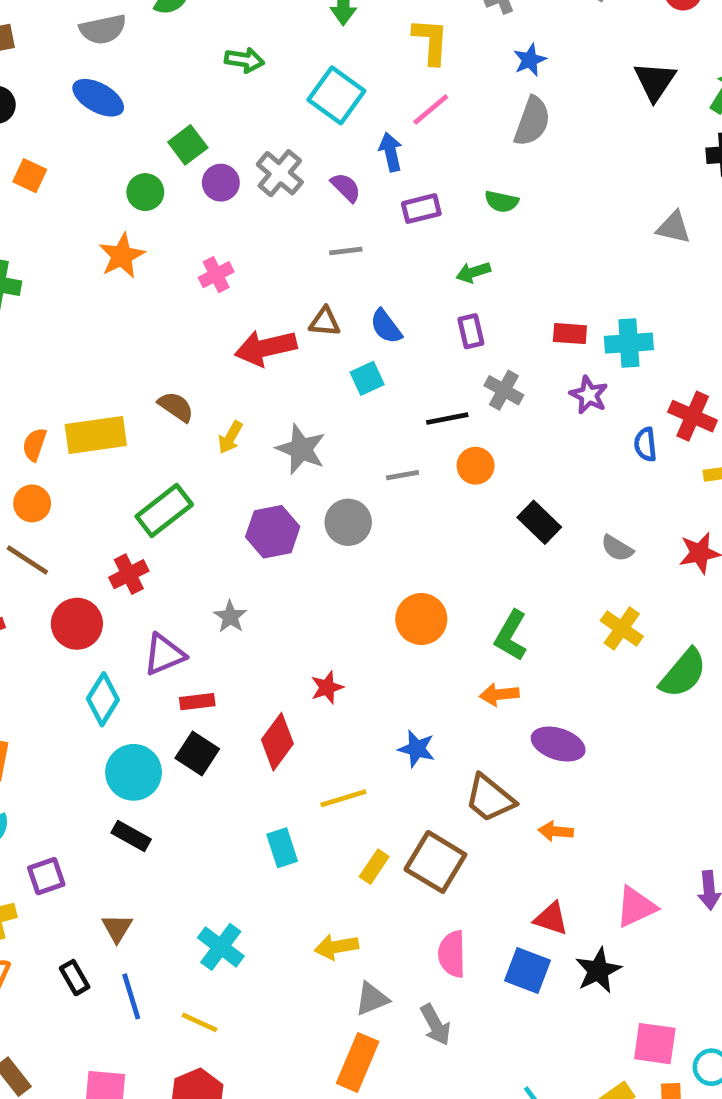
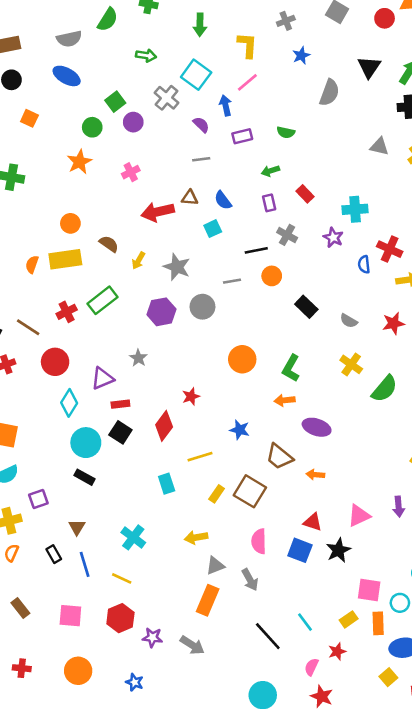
gray semicircle: (532, 121) -> (329, 93), moved
gray cross: (280, 173) -> (167, 98), moved
red rectangle: (570, 334) -> (305, 194), moved, turned 42
orange circle: (32, 503) -> (70, 223), moved
red cross: (129, 574) -> (67, 312), moved

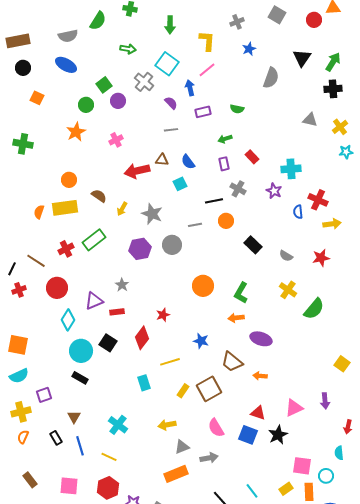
red rectangle: (120, 404) -> (117, 312), moved
brown square: (250, 491) -> (209, 389), turned 30
pink semicircle: (259, 541) -> (216, 428), turned -30
gray arrow: (250, 580) -> (209, 458), turned -72
orange rectangle: (208, 600) -> (176, 474), turned 45

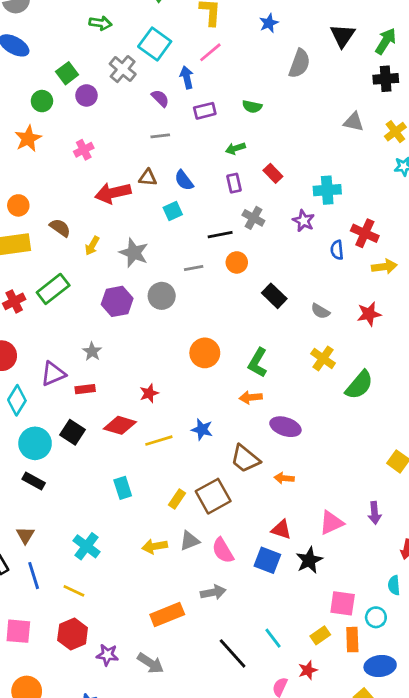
red diamond: (142, 338) -> (120, 425), turned 70
yellow line: (170, 362) -> (159, 441), moved
gray triangle: (182, 447) -> (189, 541), moved

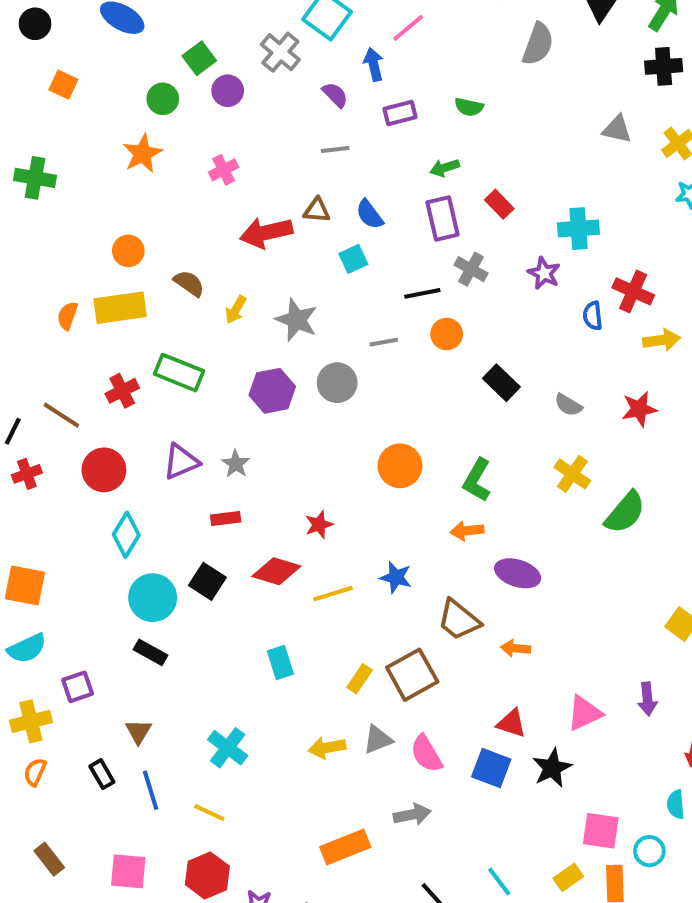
purple rectangle: (234, 183) -> (443, 218), size x1.5
green rectangle: (53, 289) -> (179, 373), turned 60
purple triangle: (53, 374) -> (181, 462), moved

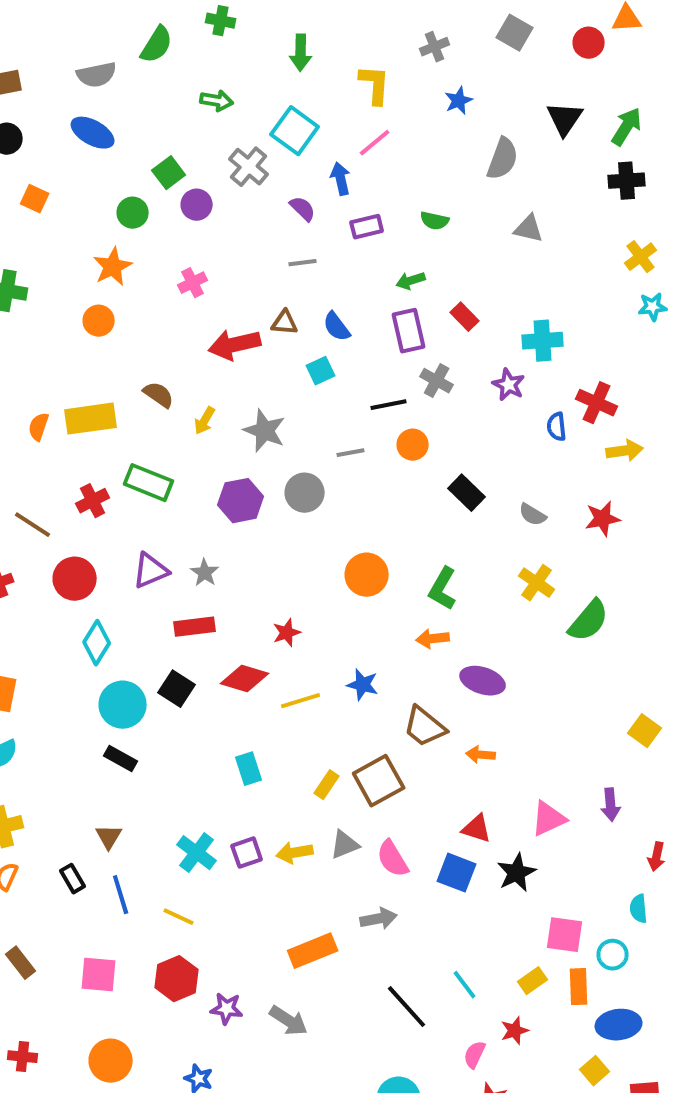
gray triangle: (617, 129) -> (529, 229), moved
orange circle: (128, 251) -> (99, 321), moved
red rectangle: (226, 519) -> (195, 627), size x1.4
purple square: (78, 687) -> (247, 853), moved

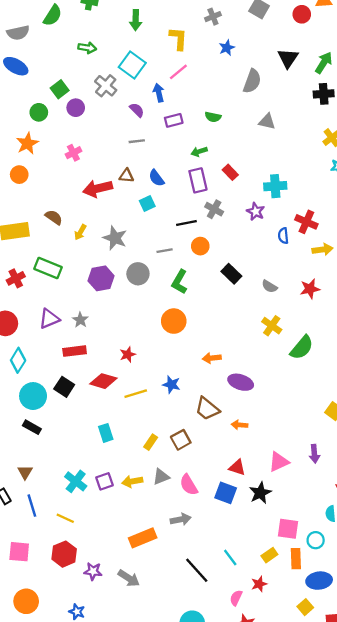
green L-shape: (443, 589) -> (180, 282), moved
brown square: (379, 781) -> (181, 440), size x0.7

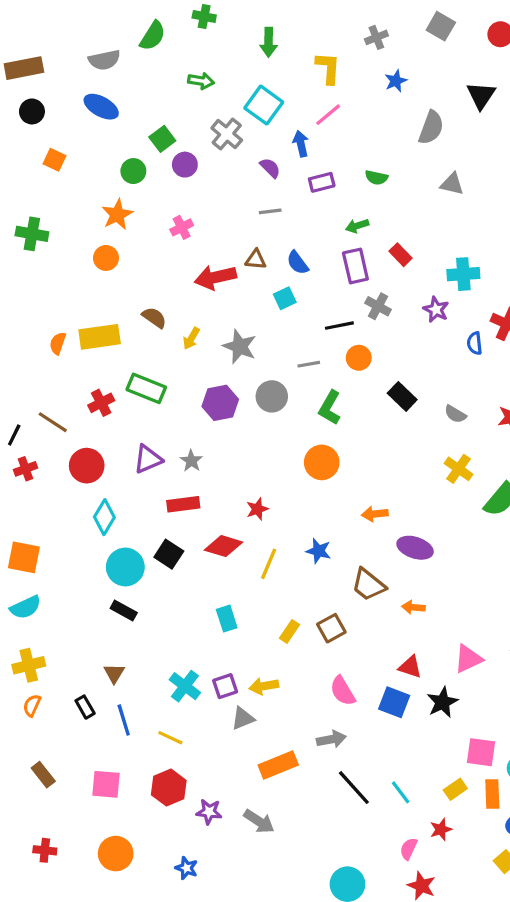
yellow line: (136, 394) -> (269, 564), turned -50
gray triangle: (161, 477) -> (243, 718), moved
black line: (197, 570) -> (354, 788), moved

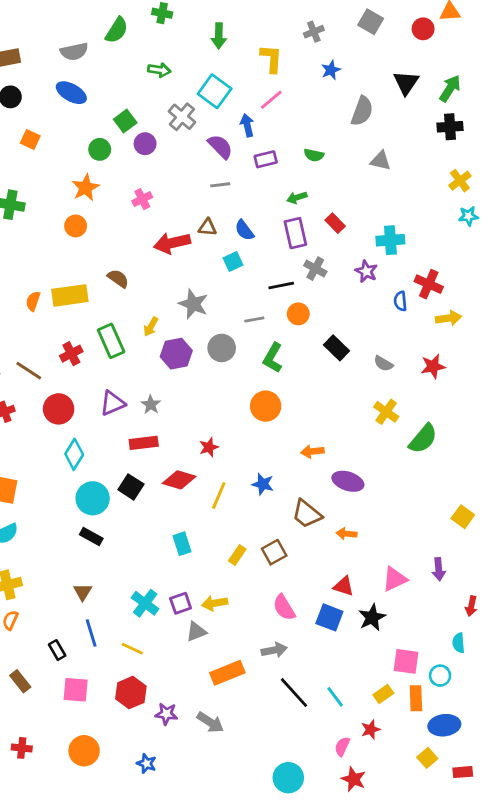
purple semicircle: (270, 168) -> (220, 147), size x1.4
yellow arrow: (191, 338) -> (151, 327), moved
green rectangle: (146, 388) -> (111, 341), turned 44
black rectangle: (85, 707) -> (57, 650), moved

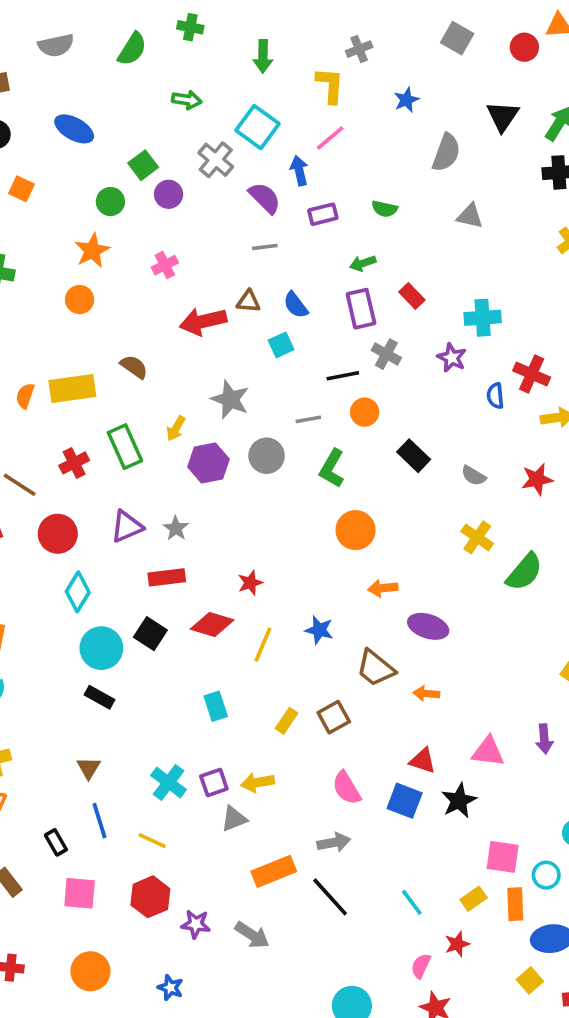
gray cross: (314, 32) -> (359, 49), moved
gray semicircle: (74, 52) -> (56, 45), moved
orange circle: (266, 406) -> (356, 530), moved
pink triangle: (395, 579) -> (488, 752), turned 32
black line: (294, 693) -> (330, 897), moved

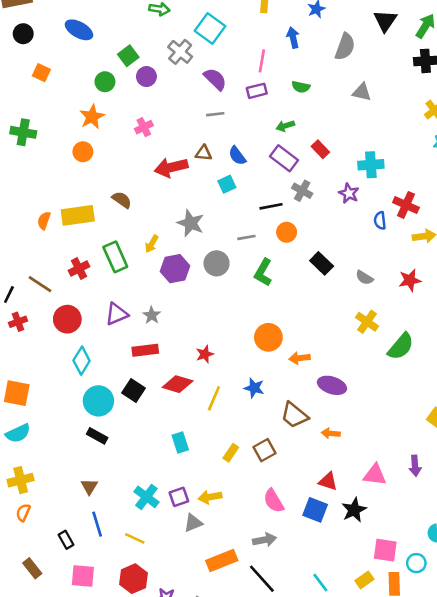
pink line: (330, 138) -> (262, 61), moved, turned -40
blue arrow: (299, 171) -> (293, 38), moved
purple rectangle: (361, 309) -> (284, 158), turned -40
orange circle: (356, 530) -> (268, 337), moved

